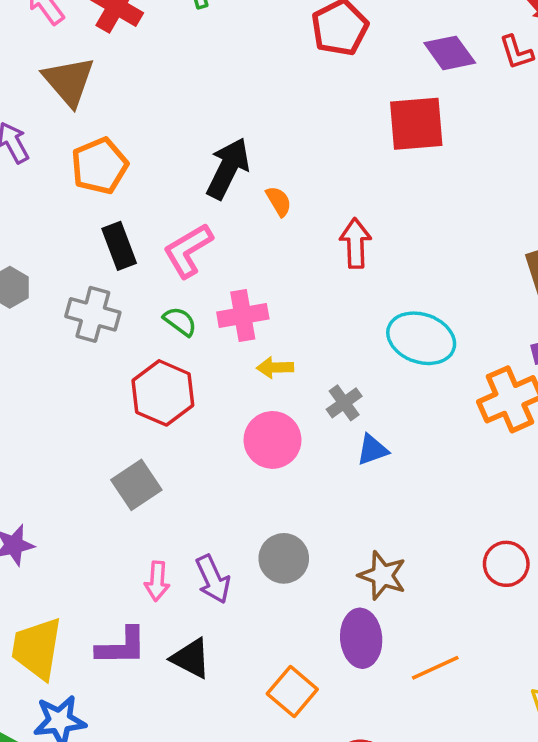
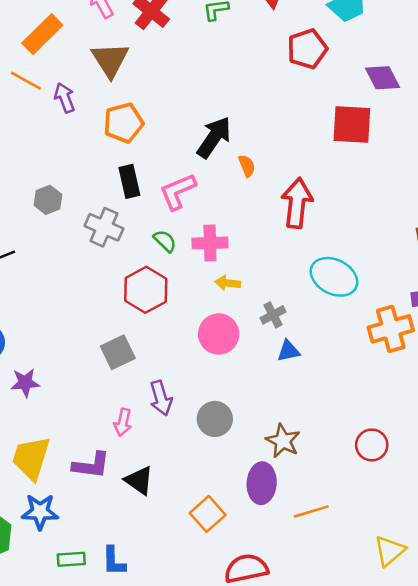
red arrow: (355, 243) -> (297, 203), size x1.4
purple arrow: (213, 579) -> (161, 398), moved

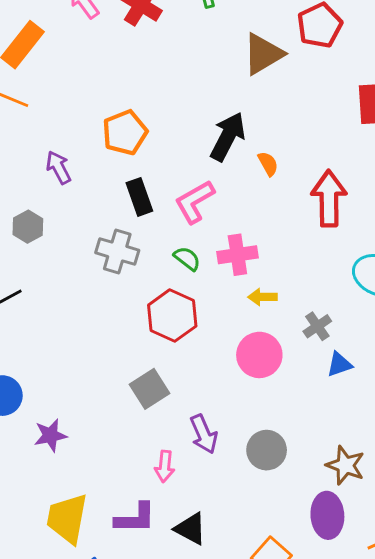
brown triangle: (110, 60) -> (263, 54), moved, turned 39
purple arrow: (65, 98) -> (58, 167), moved
gray hexagon: (48, 200) -> (28, 227), moved

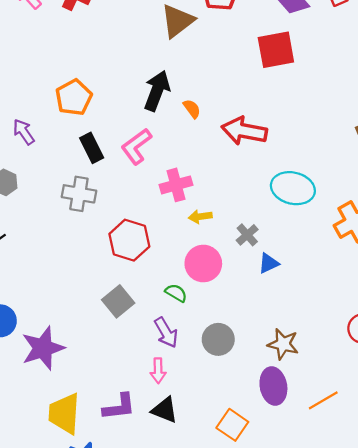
red arrow: (329, 198) -> (244, 131), turned -72
green semicircle: (187, 258) -> (176, 293), moved
purple star: (50, 435) -> (43, 348), size x1.6
pink arrow: (165, 466) -> (158, 371), moved

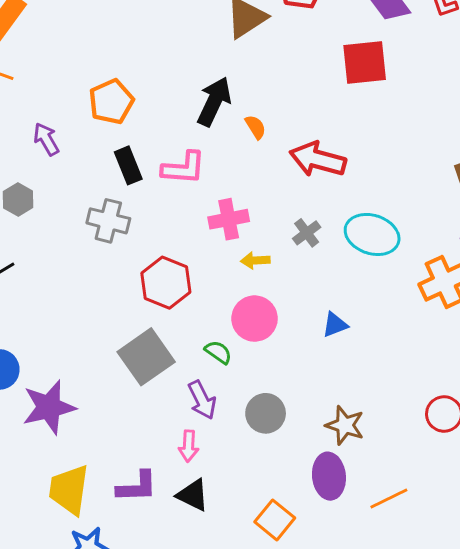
pink L-shape: (136, 146) -> (184, 168), turned -144
gray cross: (247, 235) -> (307, 233), moved
gray square: (118, 301) -> (146, 357), size x1.4

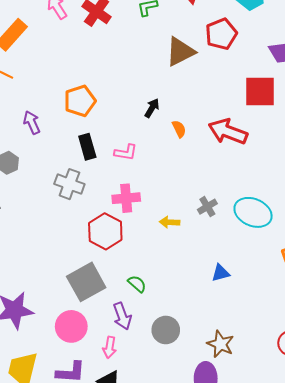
black arrow: (214, 102) -> (152, 108), size x0.6
red arrow: (318, 159) -> (228, 132), moved
pink L-shape: (184, 168) -> (126, 152), size x0.7
pink cross: (229, 219) -> (126, 198), moved
pink circle: (255, 319) -> (71, 326), moved

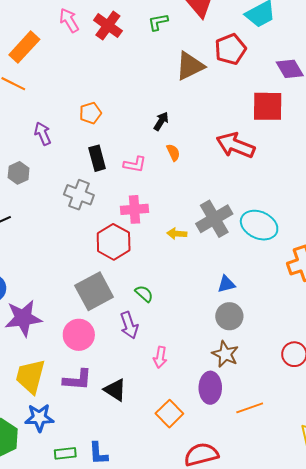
orange pentagon: (80, 101) -> (90, 113), size x0.7
orange semicircle: (179, 129) -> (173, 153), moved
gray cross: (207, 207) -> (214, 219), size x1.8
gray circle: (166, 330) -> (229, 316), moved
pink arrow: (110, 347) -> (160, 357), moved

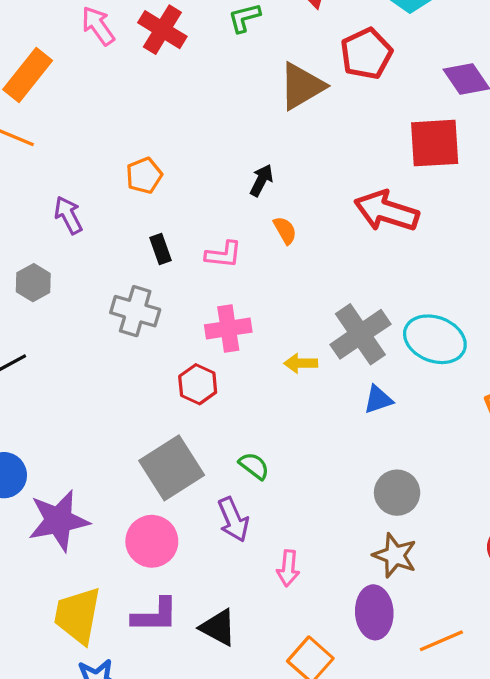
black rectangle: (97, 158) -> (160, 249), size x0.7
red hexagon: (114, 242) -> (198, 384), size x0.7
blue triangle: (226, 284) -> (378, 399), moved

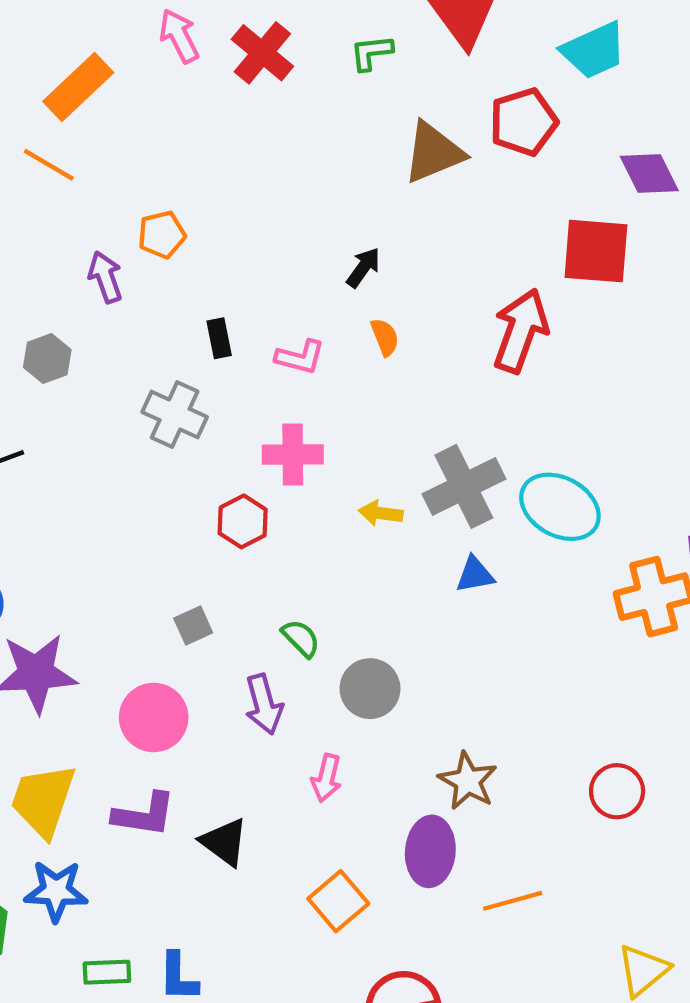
orange pentagon: (144, 176) -> (162, 235), moved
red arrow: (386, 211) -> (521, 331), turned 84
gray square: (172, 468) -> (193, 626), size x0.5
gray circle: (397, 493) -> (370, 689), moved

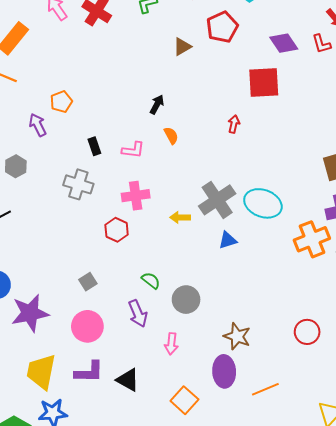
brown triangle: (433, 152) -> (182, 47), size x0.6
red arrow: (521, 331) -> (234, 124), size x0.5
gray square: (193, 626) -> (88, 282), moved

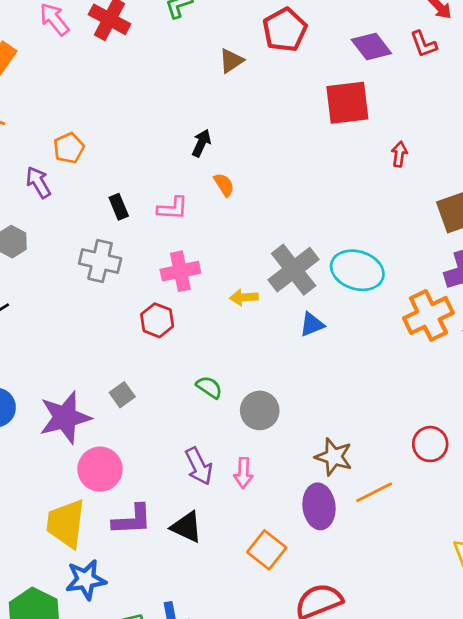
red arrow: (234, 124) -> (399, 154), moved
purple star: (30, 313) -> (65, 417), moved
purple arrow: (138, 313) -> (199, 466), moved
pink circle: (87, 326) -> (100, 469), moved
orange line: (265, 389) -> (374, 492), moved

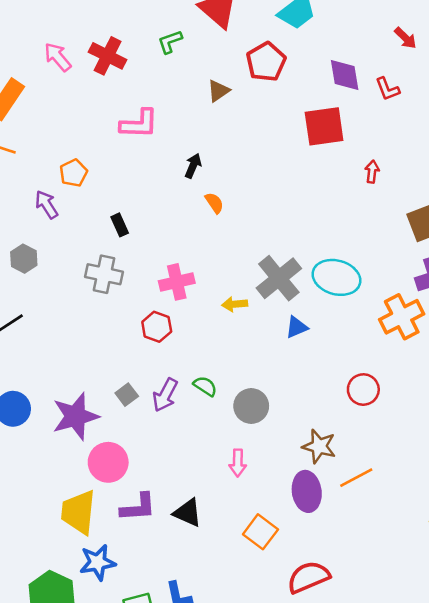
red L-shape: (424, 44) -> (387, 89), moved
purple diamond: (371, 47) -> (345, 75), turned 30
pink L-shape: (173, 208) -> (139, 124), moved, size x1.4
red circle: (430, 444) -> (363, 390), moved
purple arrow: (199, 466) -> (165, 395), moved, turned 56

